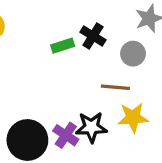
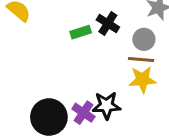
brown line: (115, 87) -> (141, 59), moved
yellow star: (133, 118) -> (142, 80), moved

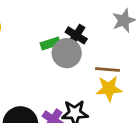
gray circle: (144, 39) -> (67, 53), moved, size x1.4

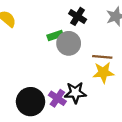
black cross: (76, 35) -> (78, 16), moved

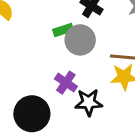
purple cross: (57, 98) -> (66, 83), moved

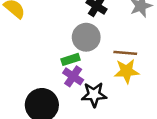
green rectangle: (63, 30) -> (71, 59), moved

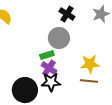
brown line: (125, 53) -> (89, 81), moved
black star: (94, 95) -> (51, 82), moved

